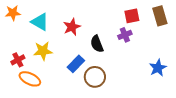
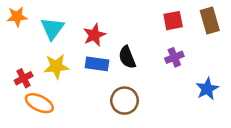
cyan triangle: (40, 22) -> (52, 28), turned 36
purple cross: (125, 35) -> (174, 57), moved
blue rectangle: (76, 64) -> (97, 64), moved, turned 54

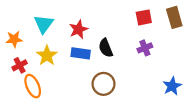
orange star: (17, 17) -> (14, 39), moved
yellow star: (56, 66) -> (47, 56), turned -30
blue star: (207, 89) -> (172, 86), moved
orange ellipse: (39, 103) -> (33, 86), turned 40

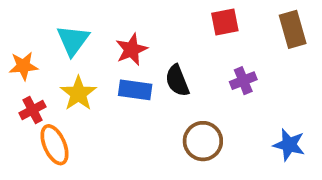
red square: (144, 17) -> (225, 22), moved
brown circle: (103, 84) -> (203, 141), moved
blue star: (172, 86) -> (289, 145), turned -30

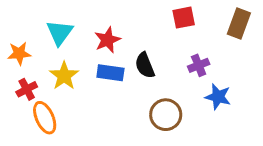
brown rectangle: (293, 29) -> (239, 24), turned 36
blue star: (289, 145) -> (218, 97), moved

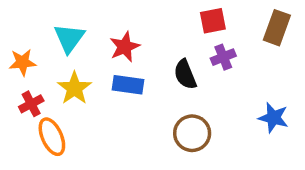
black semicircle: (145, 65) -> (185, 74), moved
purple cross: (199, 65) -> (223, 57), moved
blue star: (218, 97) -> (273, 118), moved

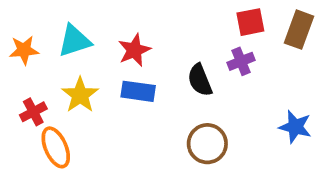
red square: (213, 21) -> (250, 22), moved
cyan triangle: (69, 38) -> (74, 41), turned 36
orange star: (23, 62) -> (24, 50), moved

